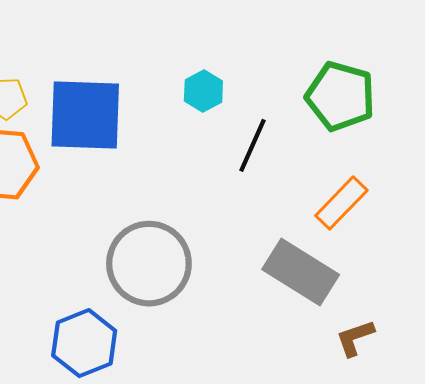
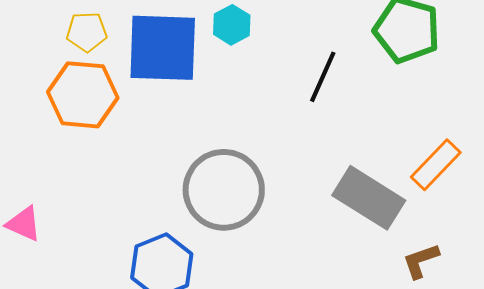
cyan hexagon: (203, 91) -> (232, 25), moved
orange rectangle: (341, 203) -> (436, 165), moved

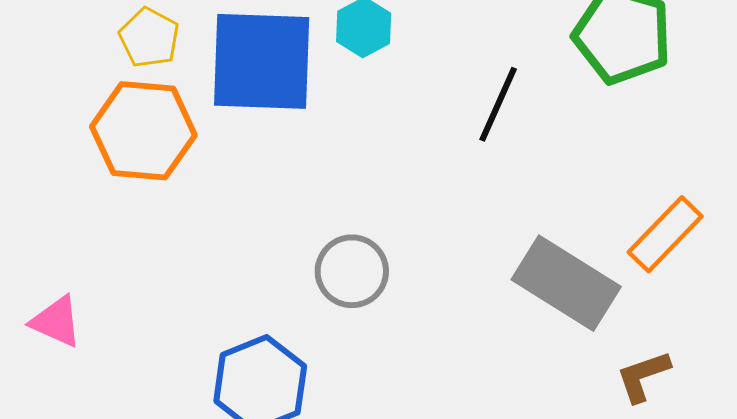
yellow pentagon: (87, 32) -> (149, 38), turned 30
gray circle: (224, 190) -> (352, 271), size x0.6

